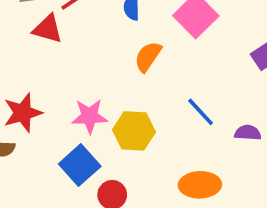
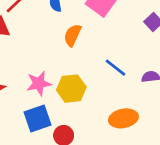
blue square: (80, 165) -> (38, 119), turned 32

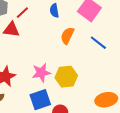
blue line: (116, 68) -> (98, 43), moved

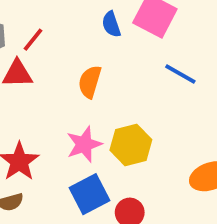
blue semicircle: (54, 11) -> (111, 24), moved
orange semicircle: (67, 36) -> (90, 82), moved

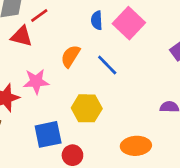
blue line: (180, 74) -> (107, 65), moved
pink star: (84, 144) -> (36, 81), moved

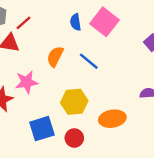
orange ellipse: (136, 146) -> (112, 119), moved
red circle: (72, 155) -> (74, 138), moved

